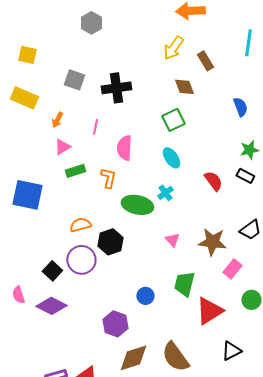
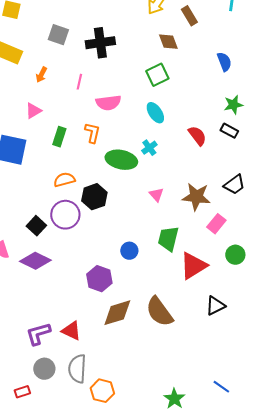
pink triangle: (62, 147) -> (33, 111), moved
pink semicircle: (124, 148) -> (108, 103), turned -100
green rectangle: (75, 171) -> (59, 137), moved, turned -54

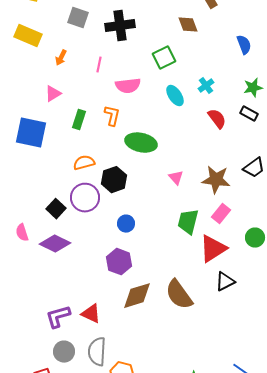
green square: (157, 75) -> (164, 58), moved
cyan cross: (149, 148) -> (206, 86), moved
pink rectangle: (216, 224) -> (221, 214), moved
blue circle: (129, 251) -> (126, 224), moved
black triangle: (215, 306) -> (225, 282), moved

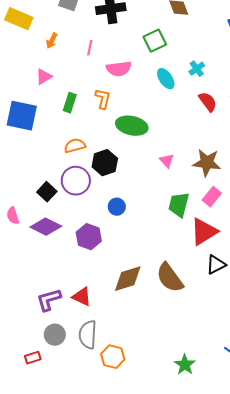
purple hexagon: (119, 262) -> (89, 237), moved

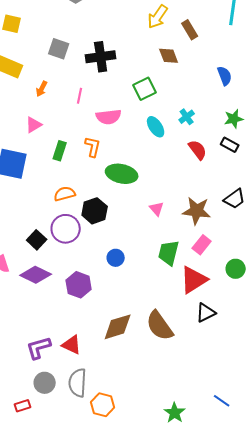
blue circle: (117, 207) -> (116, 258), moved

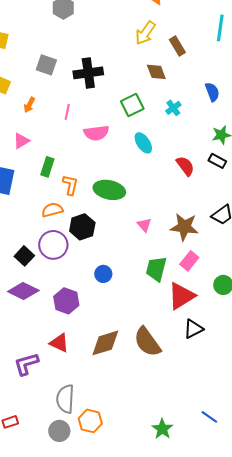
cyan cross: (187, 117) -> (173, 108), moved
orange L-shape: (93, 147) -> (70, 185), moved
red triangle: (72, 345) -> (59, 343), moved
gray circle: (45, 383) -> (59, 431), moved

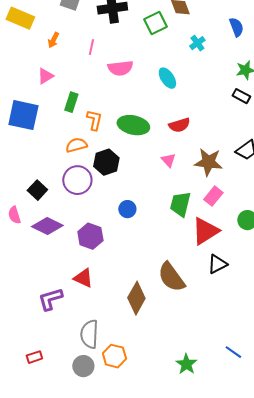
green square: (132, 105) -> (155, 23), moved
red semicircle: (185, 166) -> (179, 125), moved, turned 110
black square: (24, 256) -> (37, 190), moved
brown diamond: (105, 343) -> (136, 298), moved, turned -44

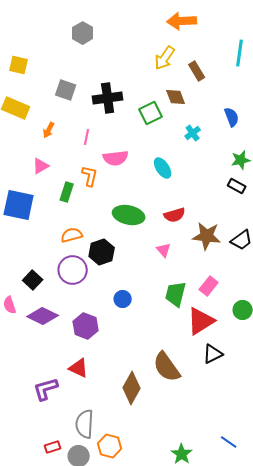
orange L-shape: (94, 120) -> (90, 176), moved
brown star: (208, 162) -> (207, 236), moved
red rectangle: (34, 357) -> (53, 447), moved

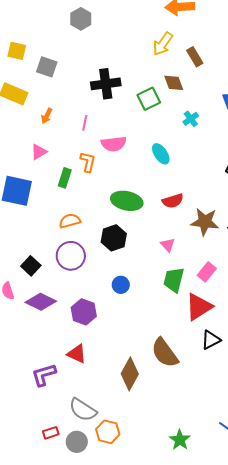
gray square: (66, 90) -> (47, 67), moved
pink triangle: (164, 250) -> (168, 245), moved
black hexagon: (102, 252) -> (114, 238), moved
gray semicircle: (85, 424) -> (83, 410), turned -60

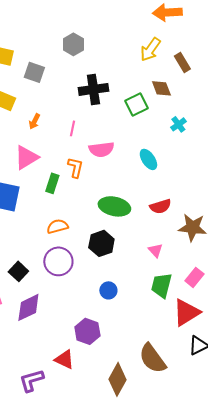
gray hexagon: (81, 19) -> (73, 44), moved
pink triangle: (39, 152) -> (26, 157), size x1.5
purple diamond: (41, 302) -> (28, 307), turned -52
purple hexagon: (84, 312) -> (87, 331), moved

